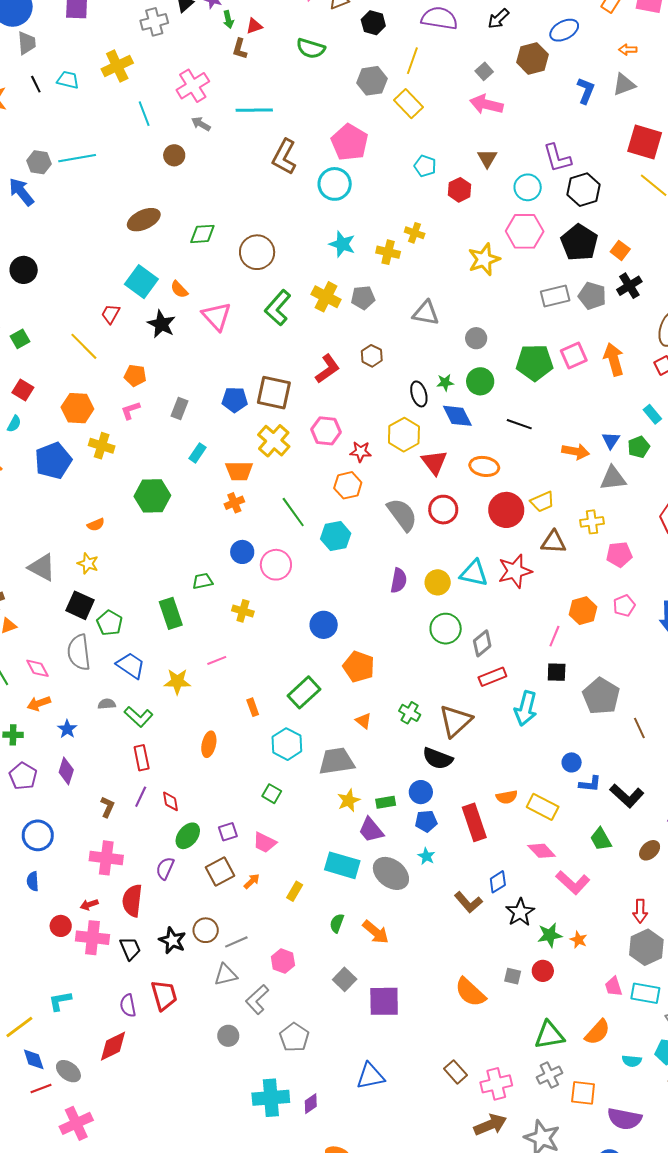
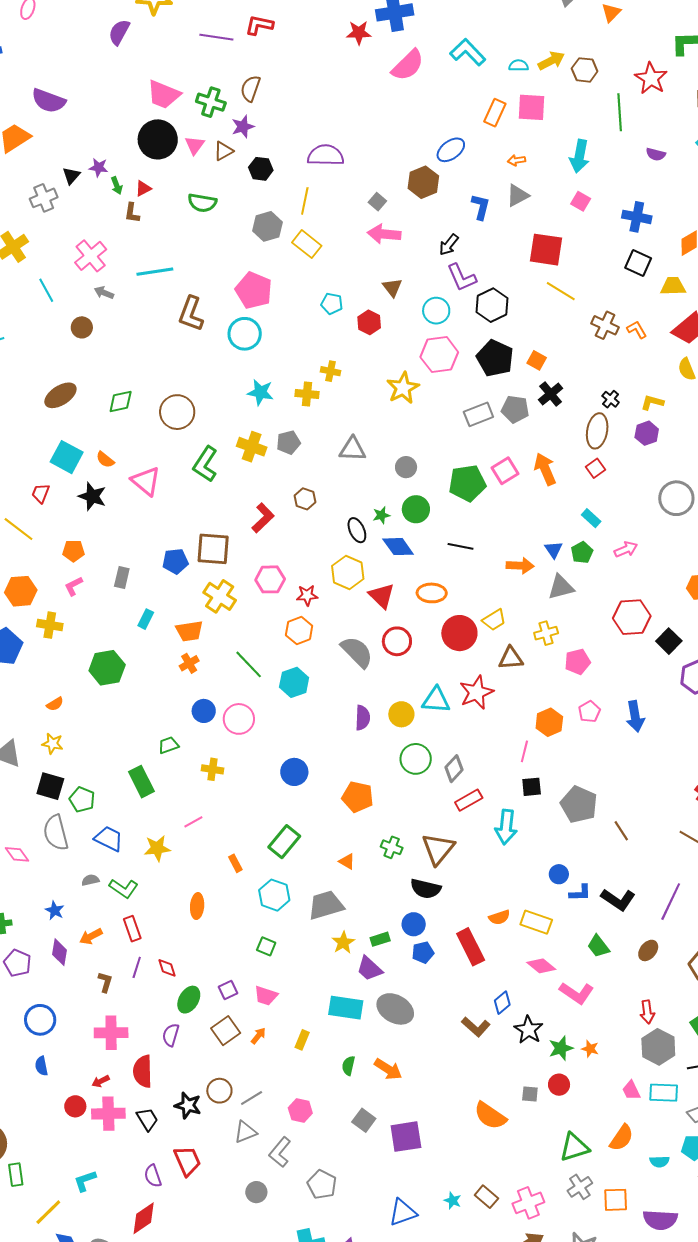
black arrow: (498, 19) -> (449, 245), moved
orange pentagon: (359, 667) -> (358, 797), moved
orange arrow: (39, 703) -> (91, 936), moved
cyan star: (426, 856) -> (453, 1201), moved

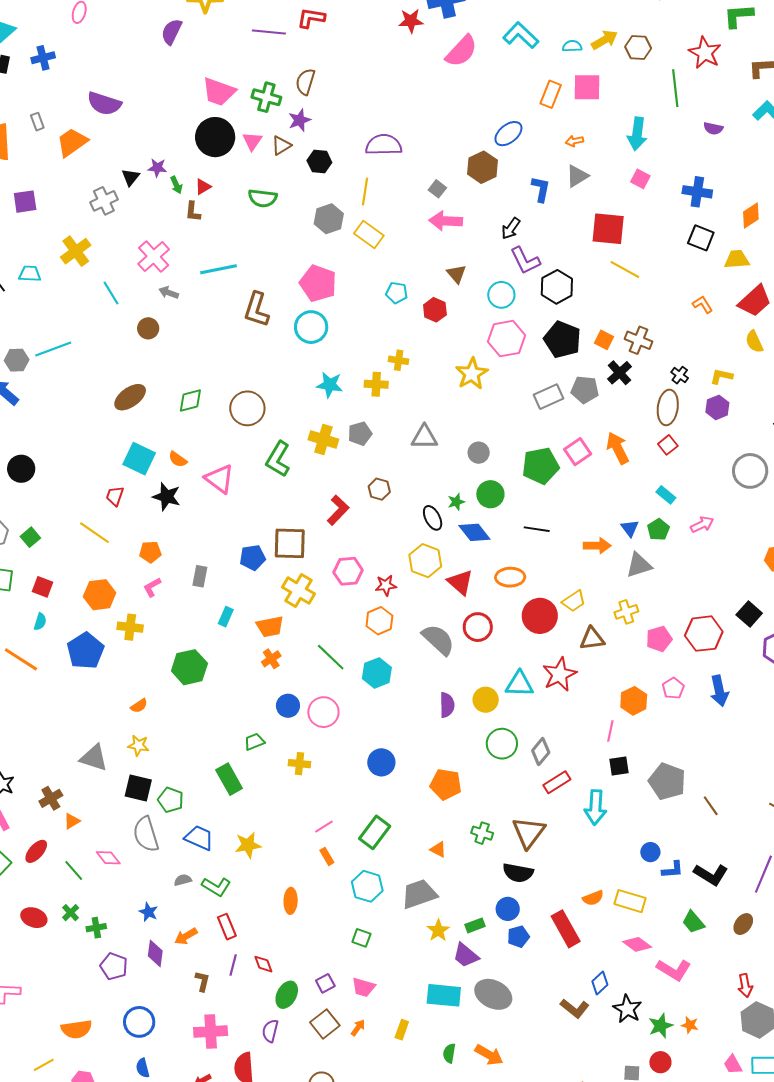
brown cross: (605, 325) -> (639, 340), moved
red hexagon: (632, 617) -> (704, 634), moved
pink line: (193, 822) -> (324, 827), moved

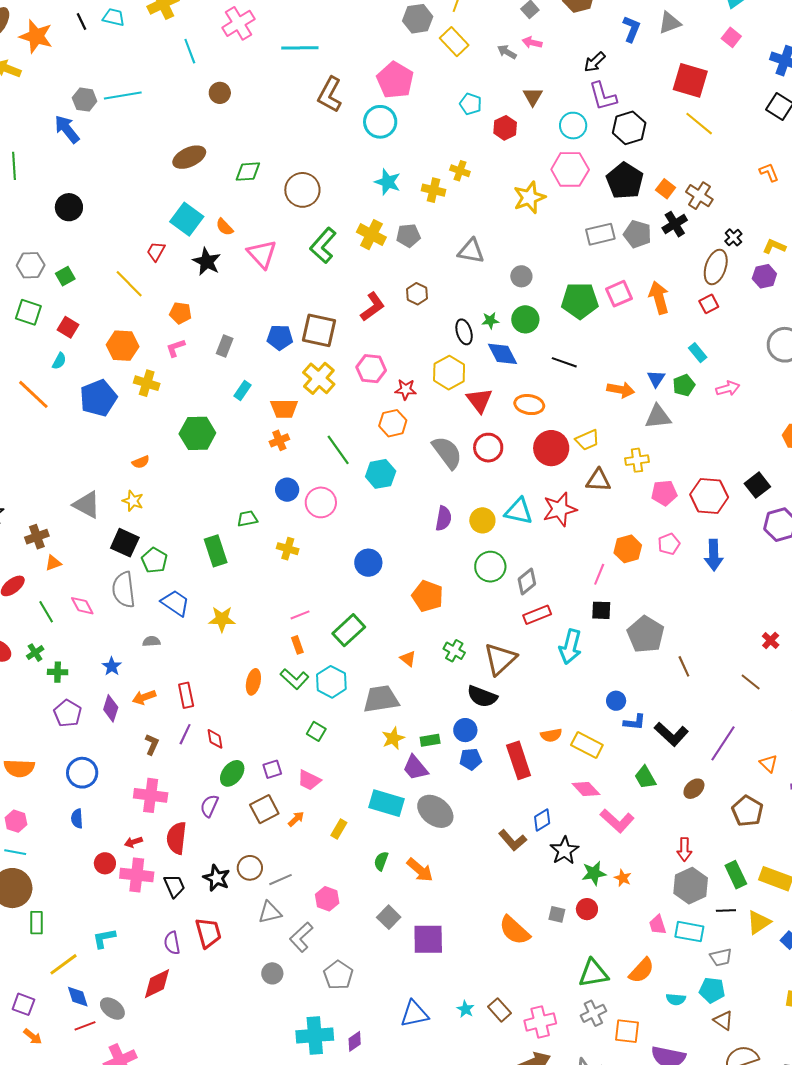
pink arrow: (446, 221) -> (532, 42), size x0.6
gray arrow: (169, 293) -> (507, 52), moved
green L-shape: (216, 887) -> (295, 679), moved

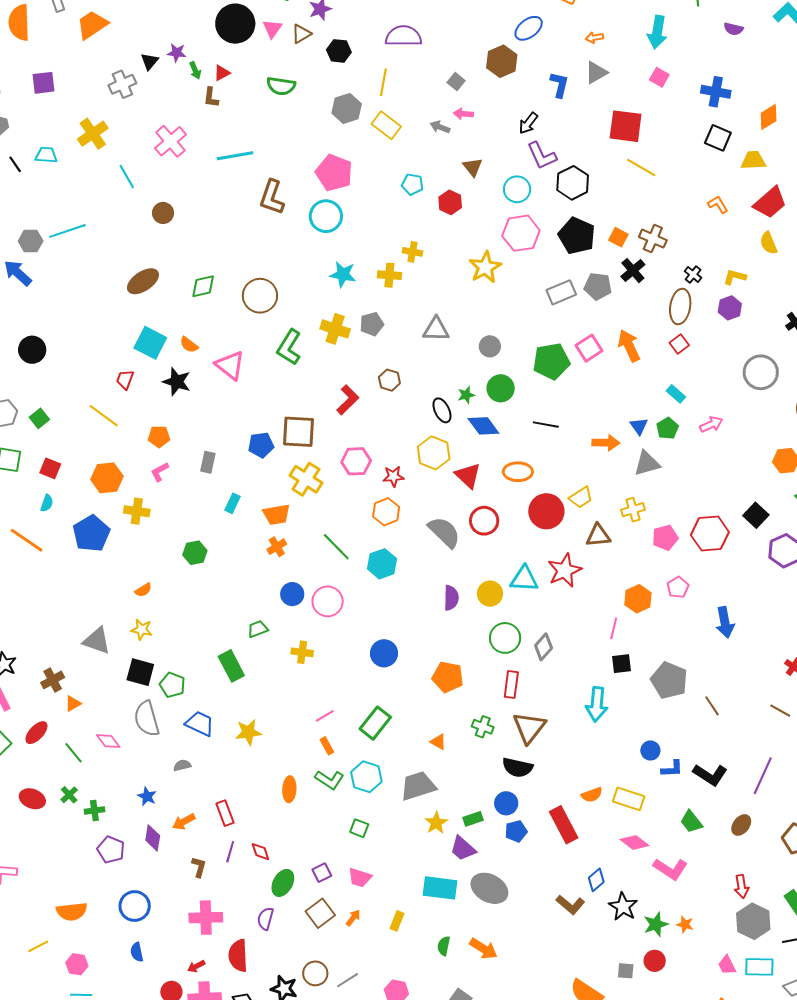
green hexagon: (197, 433) -> (195, 553), size x0.7
blue arrow: (714, 555) -> (725, 622), moved
red rectangle: (537, 615) -> (511, 685), moved, turned -52

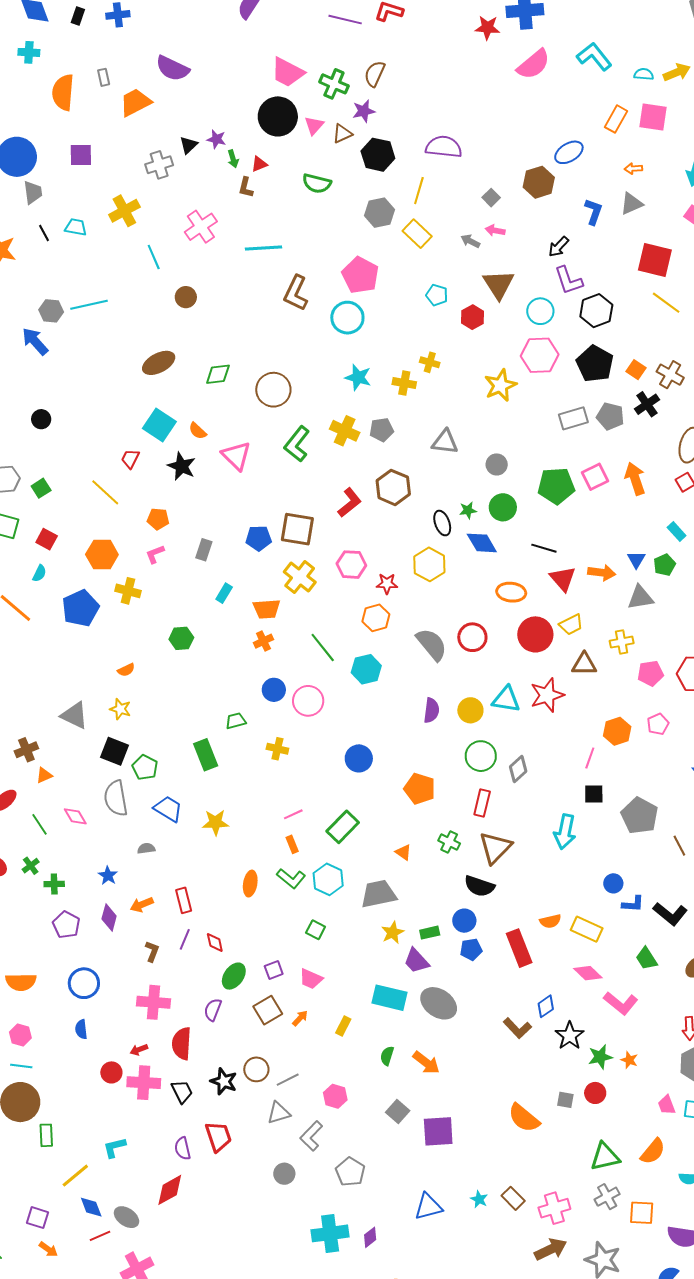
black hexagon: (339, 51) -> (378, 155), size x1.4
brown triangle: (473, 167) -> (499, 284), size x1.6
black circle: (32, 350) -> (41, 419), size x0.7
brown hexagon: (389, 380) -> (393, 487), size x1.6
red triangle: (468, 475) -> (563, 579), moved

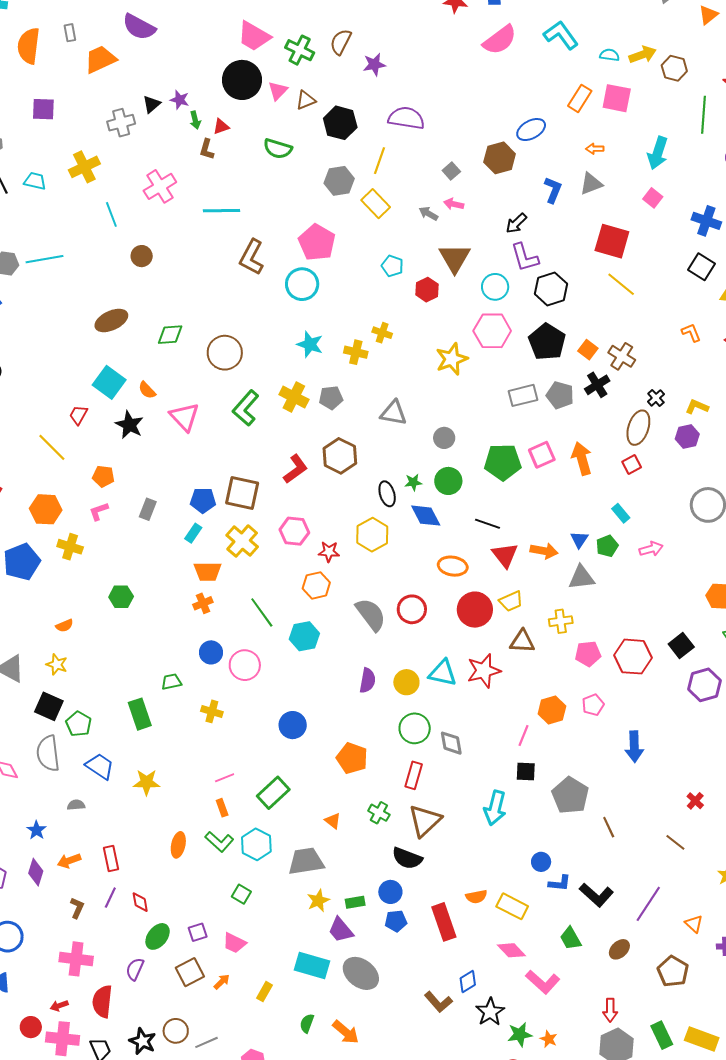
purple star: (364, 111) -> (374, 64), moved
cyan rectangle: (224, 593) -> (193, 533), moved
gray diamond: (518, 769) -> (451, 743), turned -60

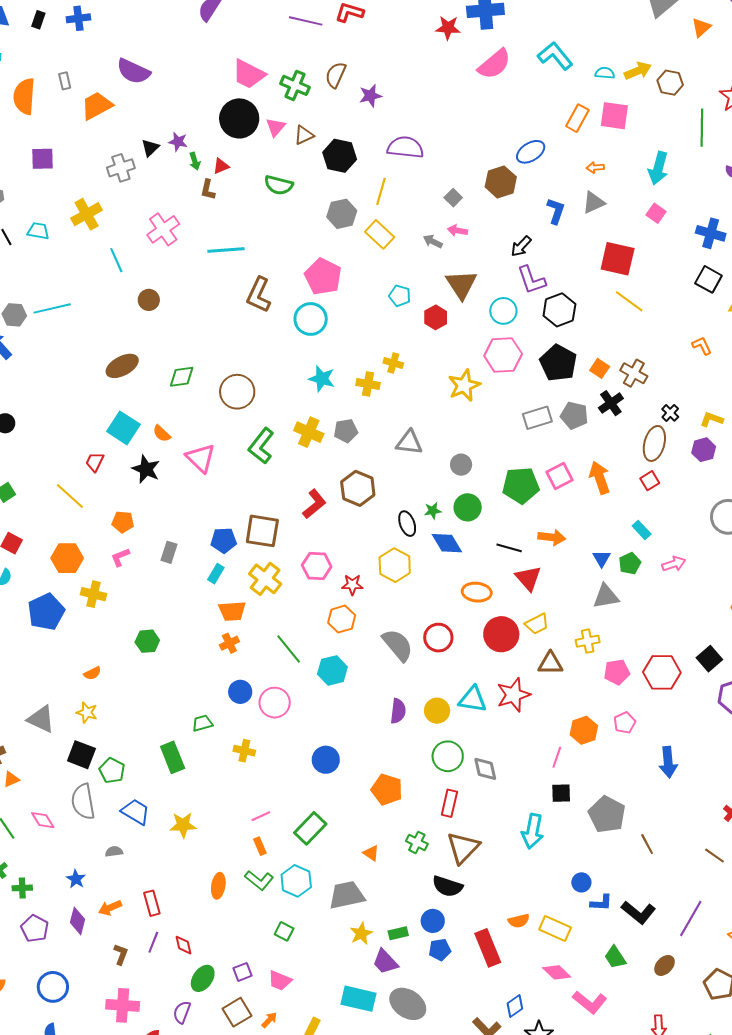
orange arrow: (544, 551) -> (552, 537), moved

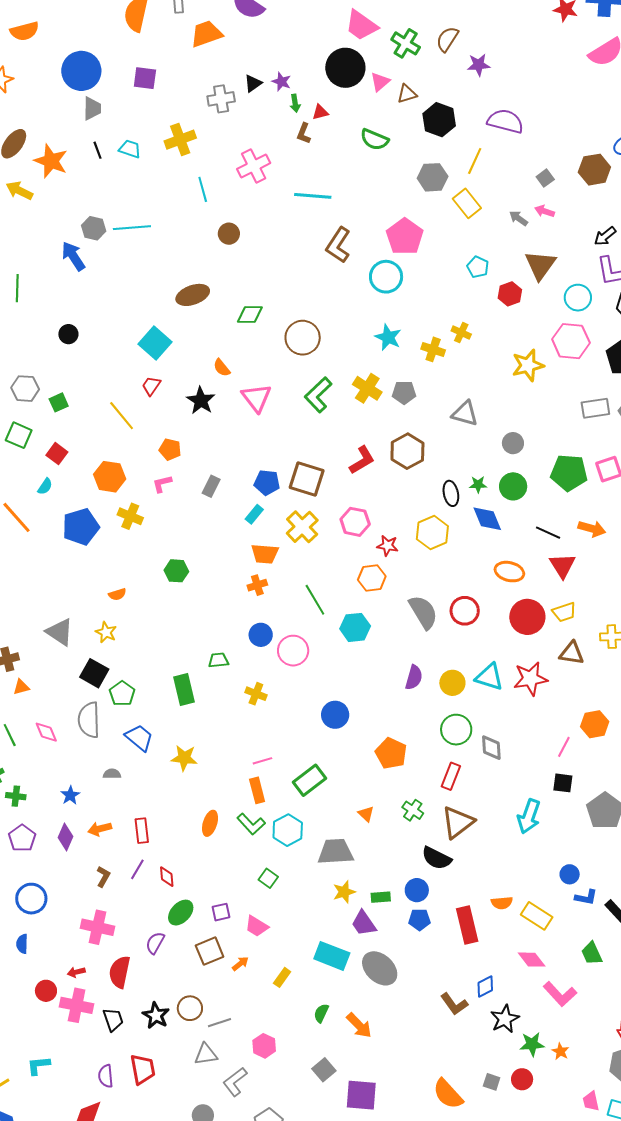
cyan square: (123, 428) -> (155, 343), moved
orange rectangle: (260, 846) -> (257, 790), size x1.4

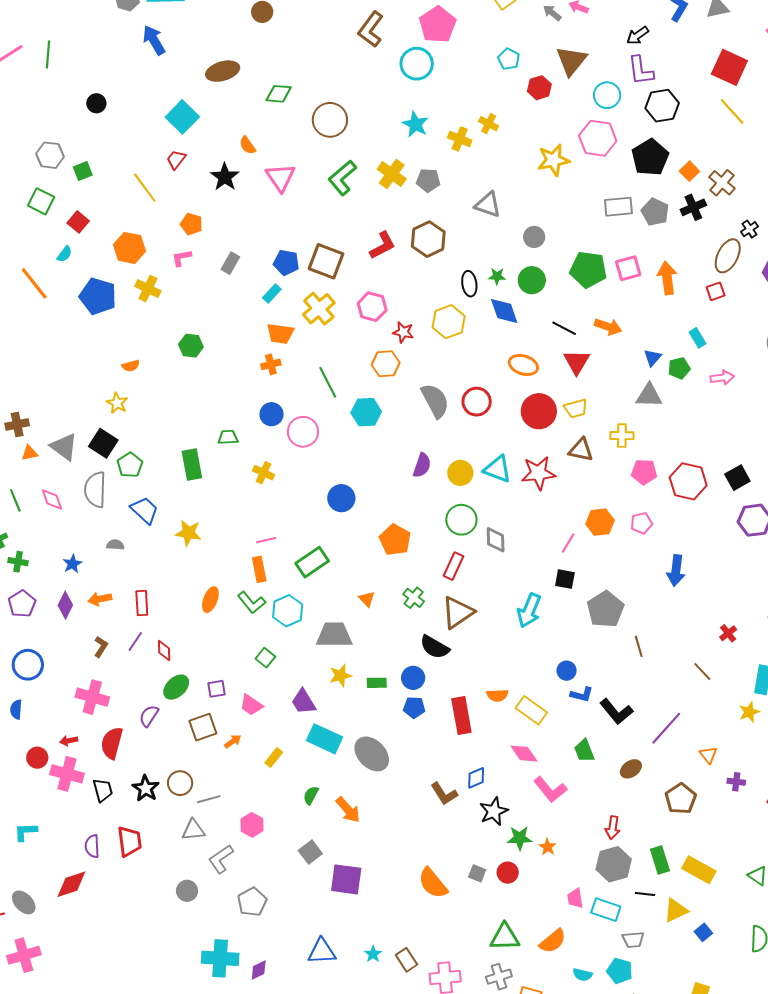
blue arrow: (73, 256) -> (154, 40), moved
blue pentagon: (81, 527) -> (98, 296), turned 30
gray triangle: (60, 632) -> (64, 447), moved
purple trapezoid: (364, 923) -> (304, 702), moved

